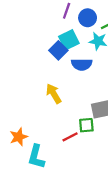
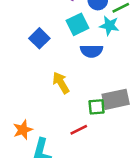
blue square: (58, 50) -> (39, 38), moved
green square: (86, 125) -> (97, 107), moved

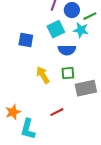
blue square: (39, 38) -> (26, 40), turned -35
green square: (97, 107) -> (68, 73), moved

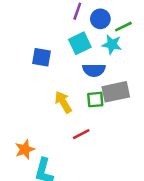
gray rectangle: (86, 88) -> (116, 92), moved
red line: (57, 112) -> (81, 134), moved

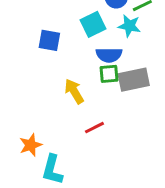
green square: (95, 100) -> (109, 74), moved

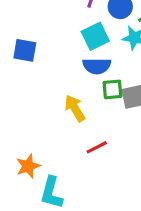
blue square: (49, 40) -> (25, 50), moved
blue semicircle: (109, 55) -> (97, 66), moved

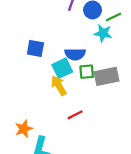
cyan square: (95, 36) -> (62, 68), moved
blue square: (25, 50) -> (35, 48), moved

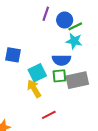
green line: (113, 17) -> (75, 26), moved
blue semicircle: (75, 54) -> (61, 60), moved

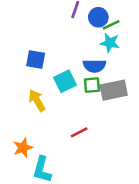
yellow arrow: (34, 89) -> (37, 100), moved

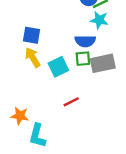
cyan square: (65, 81) -> (58, 67), moved
yellow arrow: (37, 100) -> (33, 57), moved
orange star: (23, 148) -> (20, 116), turned 30

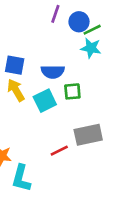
blue semicircle: (85, 41) -> (53, 72), moved
gray rectangle: (103, 63) -> (88, 135), moved
red line: (71, 102) -> (59, 151), moved

